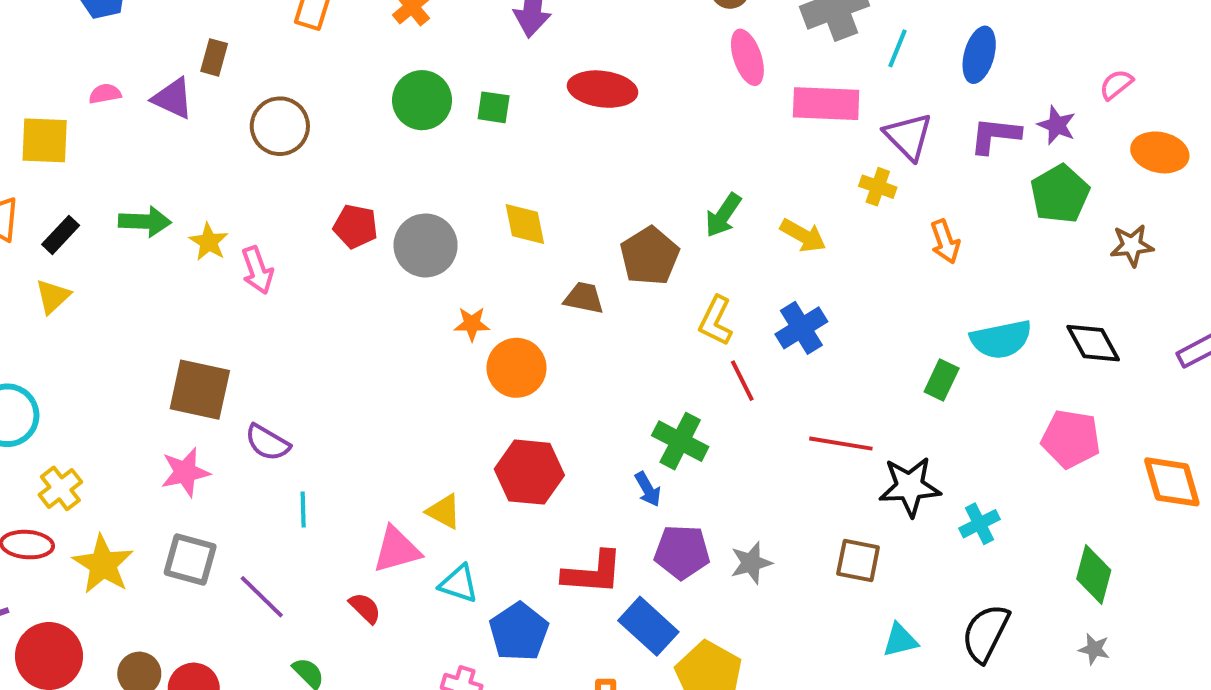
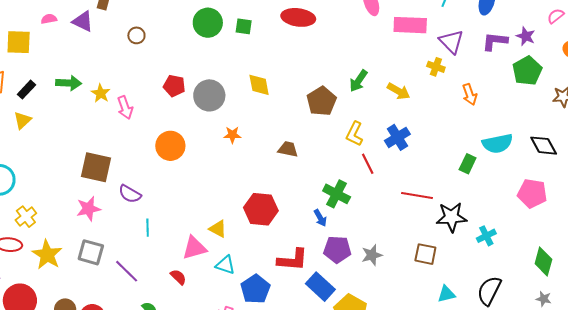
brown circle: (280, 126) -> (136, 35), size x0.6
brown trapezoid: (584, 298) -> (288, 149), moved
orange circle: (517, 368) -> (170, 146), moved

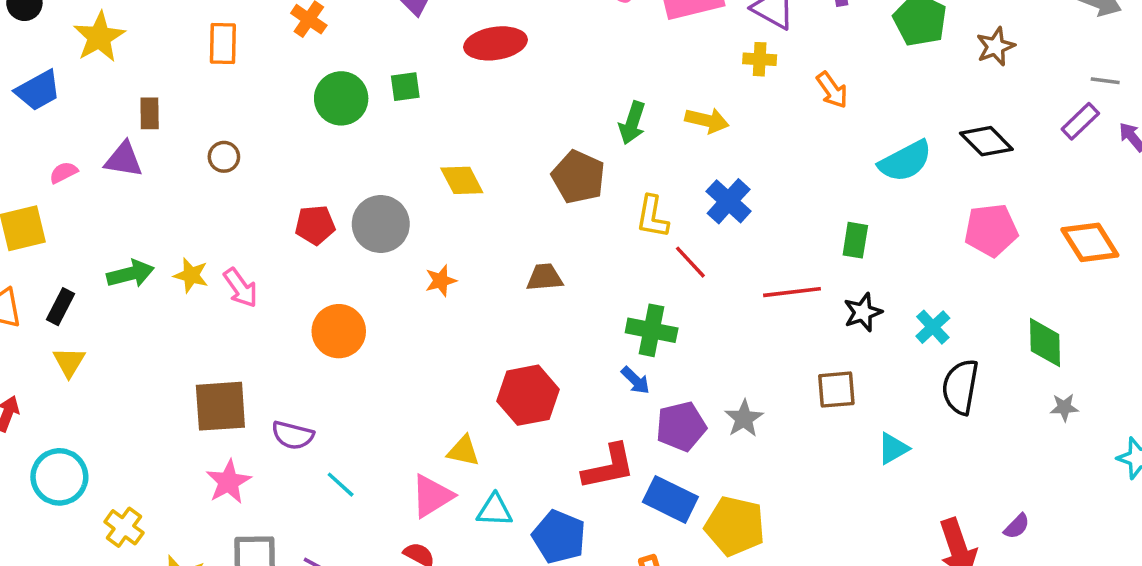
green rectangle: (468, 164) -> (855, 240), moved
black star: (451, 217) -> (863, 312), size x0.7
cyan line: (148, 228) -> (341, 485), turned -30
black semicircle: (489, 291) -> (960, 387), moved

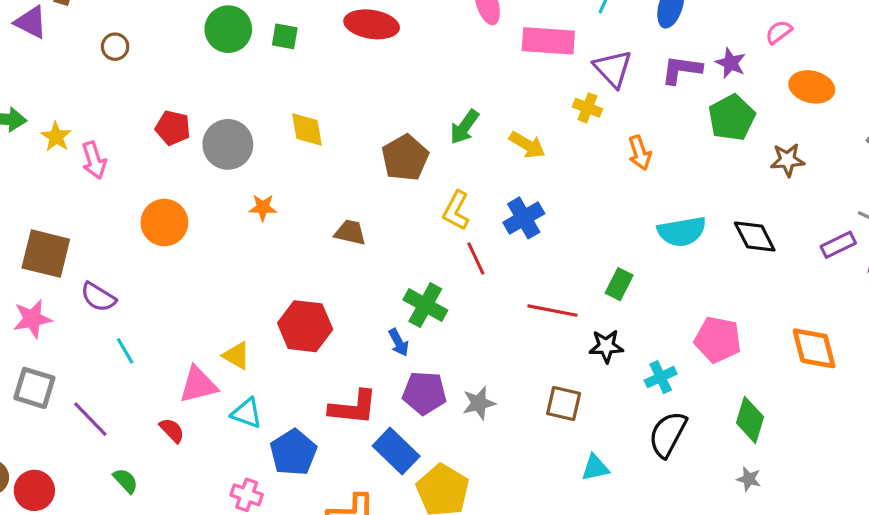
pink pentagon: (991, 230) -> (718, 340), moved

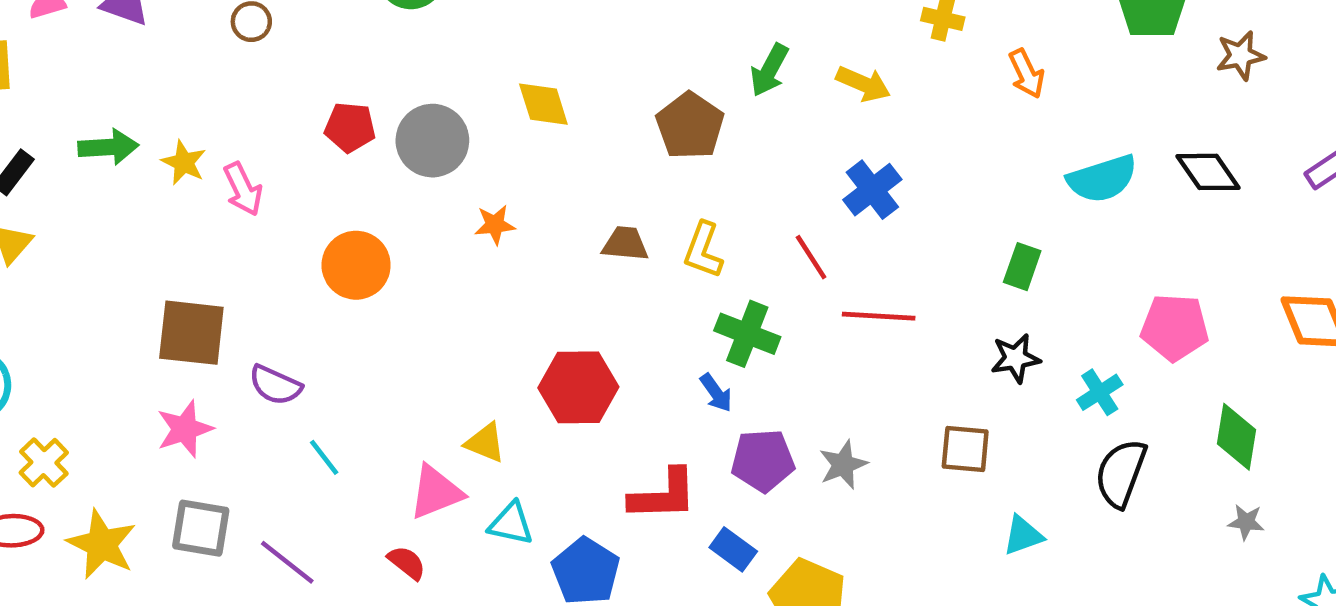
yellow L-shape: (456, 211) -> (703, 250), moved
red line: (553, 311) -> (879, 316), moved
blue rectangle: (396, 451) -> (733, 549), size x0.7

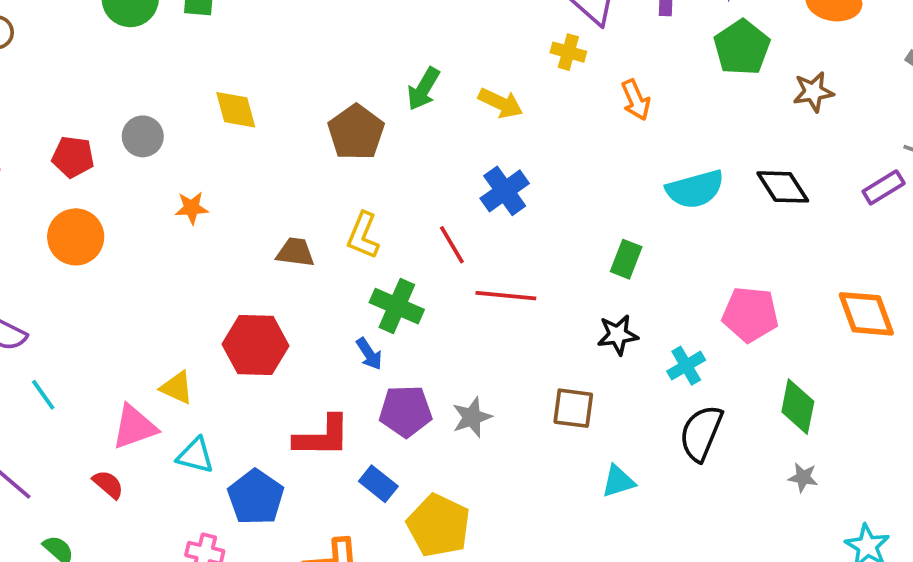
red pentagon: (350, 127) -> (73, 157), moved
gray circle: (432, 141) -> (143, 136), size x0.7
brown trapezoid: (625, 244) -> (295, 252), moved

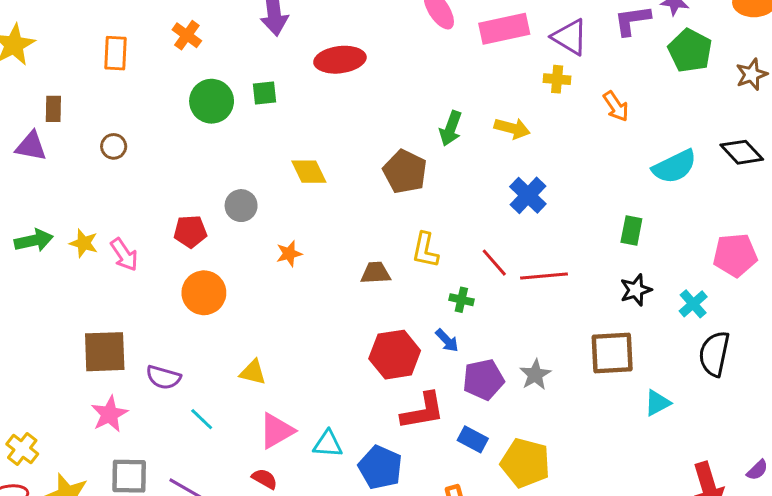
red line: (452, 245) -> (494, 263), moved
green cross: (397, 306) -> (461, 300), size x0.6
red hexagon: (256, 345) -> (395, 355), moved
yellow triangle: (177, 388) -> (253, 372), moved
brown square: (573, 408) -> (612, 353), size x1.4

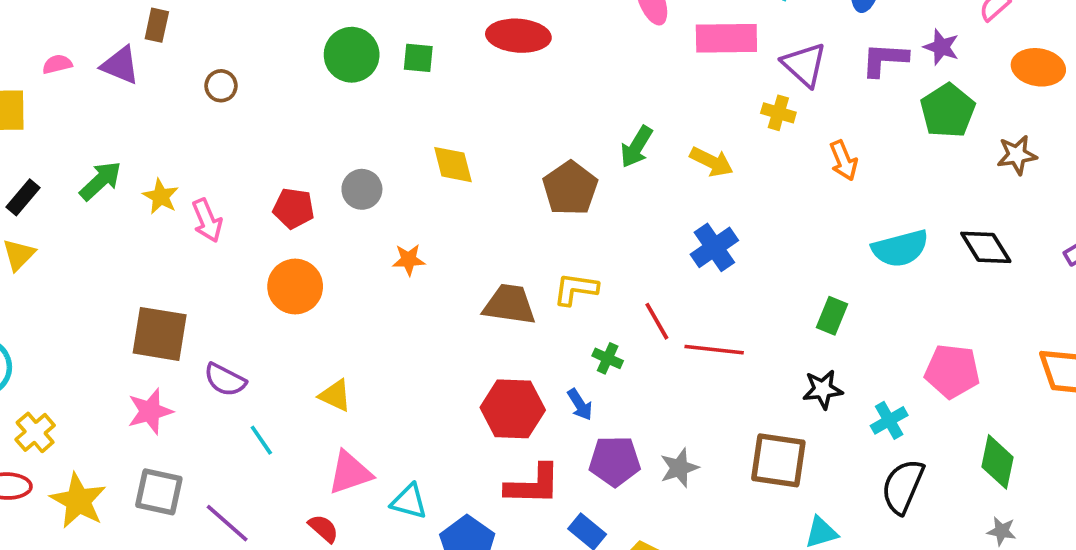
green arrow: (34, 240) -> (100, 181), turned -42
yellow L-shape: (425, 250) -> (576, 289), turned 75
brown trapezoid: (376, 273) -> (509, 304), size x1.4

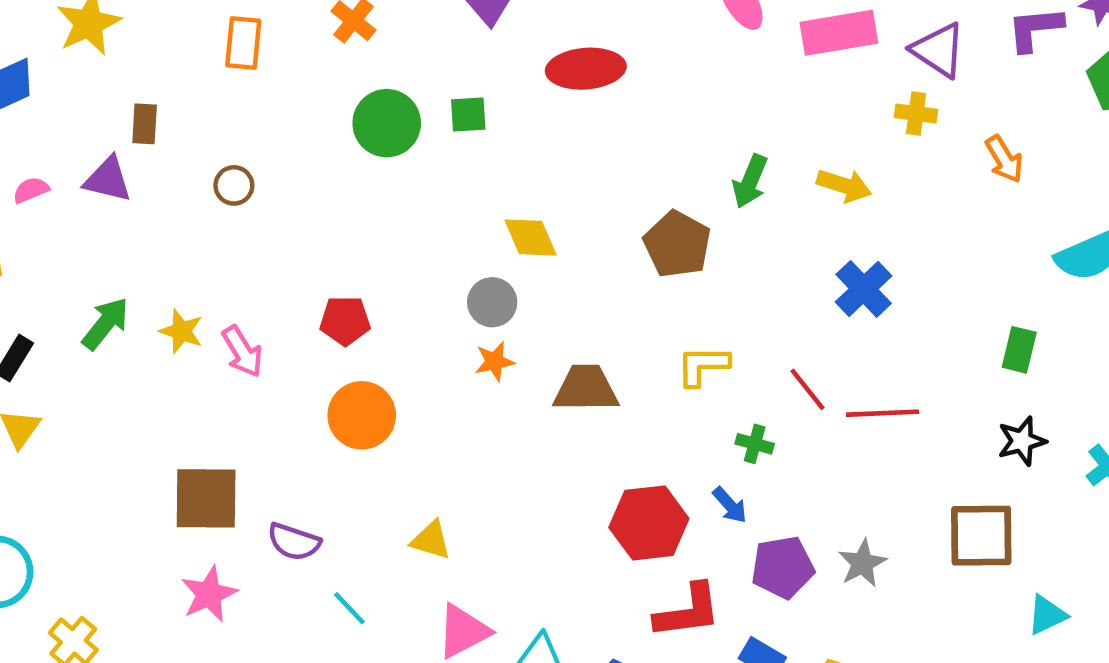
gray circle: (362, 189) -> (492, 302), moved
brown trapezoid: (509, 304) -> (586, 389), moved

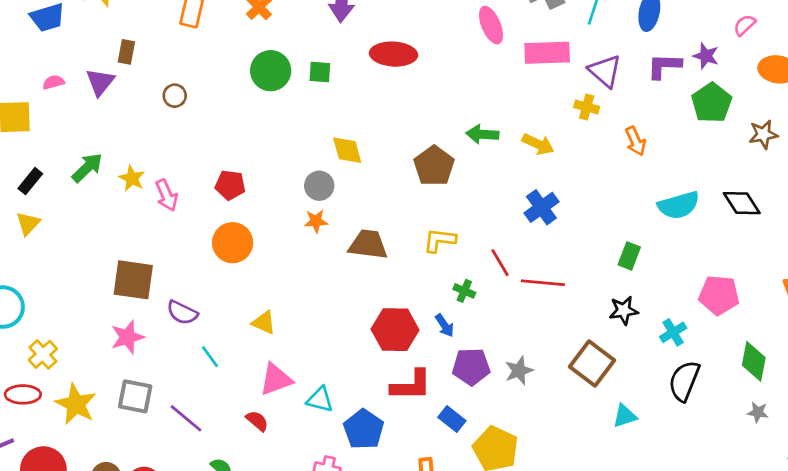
purple triangle: (108, 179) -> (100, 82), turned 48
green arrow: (750, 181) -> (482, 134), turned 64
brown square: (981, 536) -> (592, 364), turned 30

